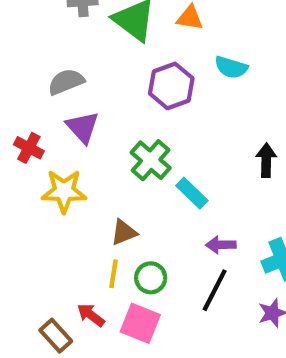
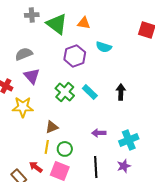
cyan rectangle: (192, 193) -> (90, 92), moved
black line: (215, 290) -> (96, 167), moved, turned -30

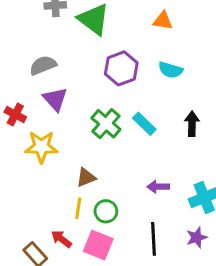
orange triangle: (84, 23) -> (163, 21), moved
cyan semicircle: (104, 47) -> (170, 70), moved

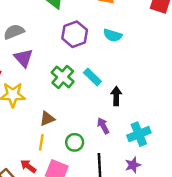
black arrow: (192, 124) -> (116, 96), moved
purple arrow: (158, 187) -> (103, 126), turned 63
green circle: (106, 211) -> (75, 142), moved

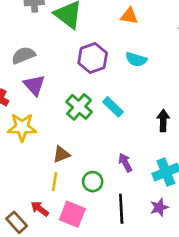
black arrow: (116, 96) -> (163, 120), moved

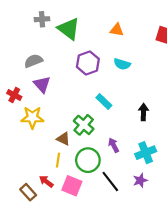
green cross: (79, 107) -> (84, 125), moved
brown triangle: (61, 154) -> (63, 139), turned 48
green circle: (93, 182) -> (88, 160), size x1.5
black line: (121, 209) -> (110, 181), turned -35

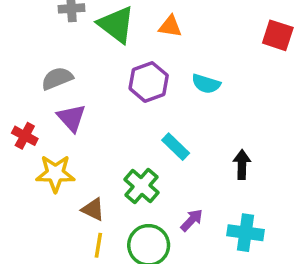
orange triangle: (117, 30) -> (170, 26), moved
brown triangle: (63, 139) -> (93, 209), moved
purple arrow: (114, 145) -> (192, 220), turned 72
cyan cross: (146, 153) -> (245, 233), turned 30

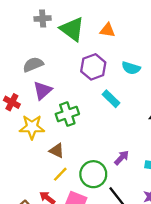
purple triangle: (71, 118) -> (43, 90), turned 30
cyan rectangle: (176, 147) -> (111, 99), moved
green cross: (141, 186) -> (67, 114), moved, turned 30
yellow line: (98, 245) -> (60, 174), turned 35

